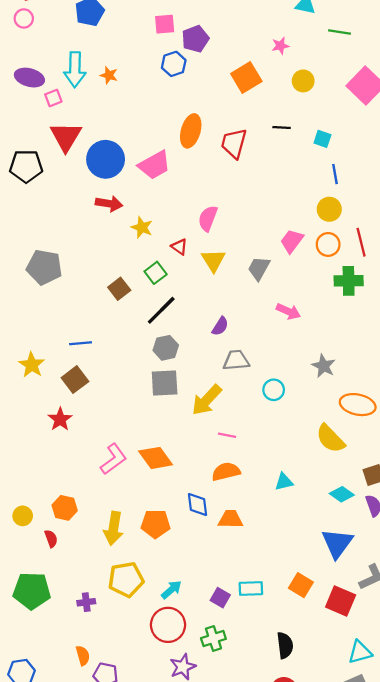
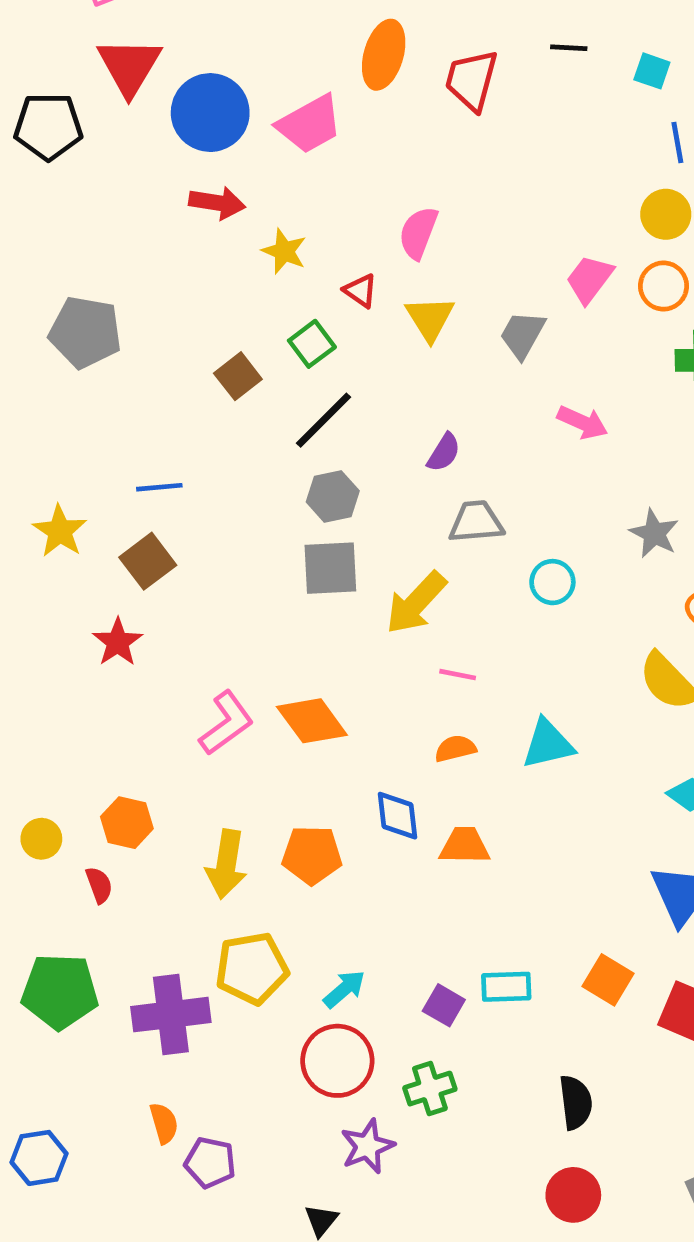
orange semicircle: (226, 472) -> (455, 749), size x0.7
cyan triangle: (284, 482) -> (548, 744), moved, size x1.4
purple cross: (86, 602) -> (171, 1015), size x2.0

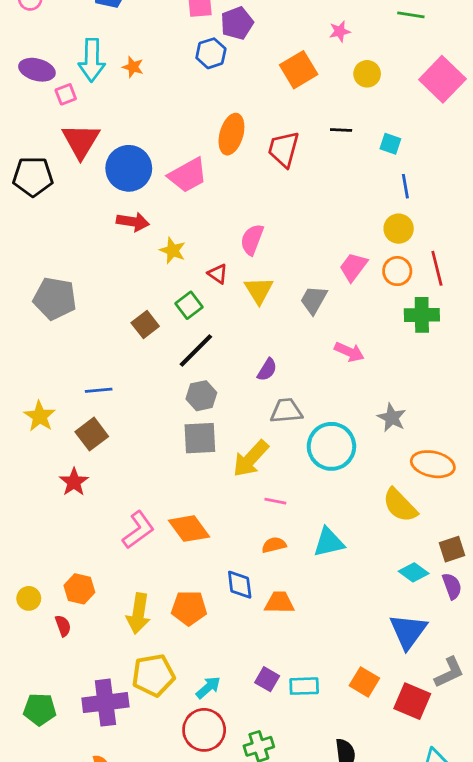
cyan circle: (552, 582) -> (331, 446), size x1.8
green pentagon: (60, 991) -> (40, 709), moved, size x0.7
purple square: (444, 1005) -> (267, 679), moved

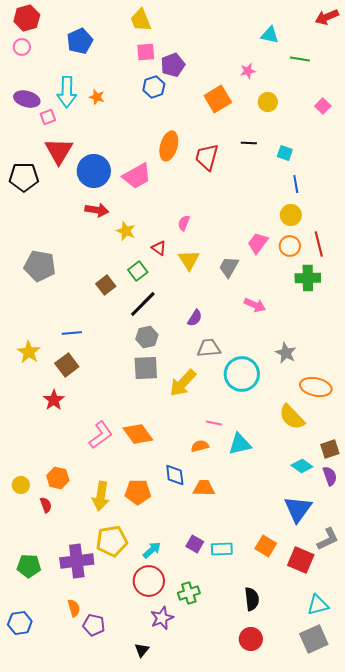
pink square: (442, 79) -> (323, 106), size x0.5
pink semicircle: (252, 240) -> (184, 223), size x0.7
pink line: (275, 501) -> (214, 423), moved

